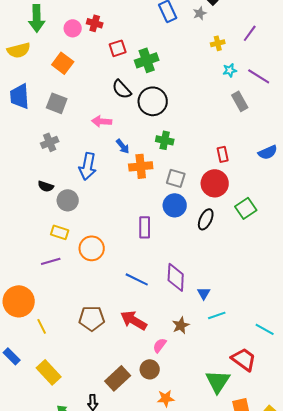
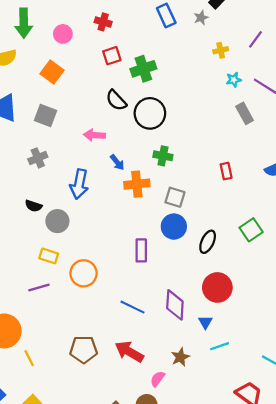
red cross: (95, 23) -> (103, 22), moved
red circle: (215, 183) -> (217, 287), moved

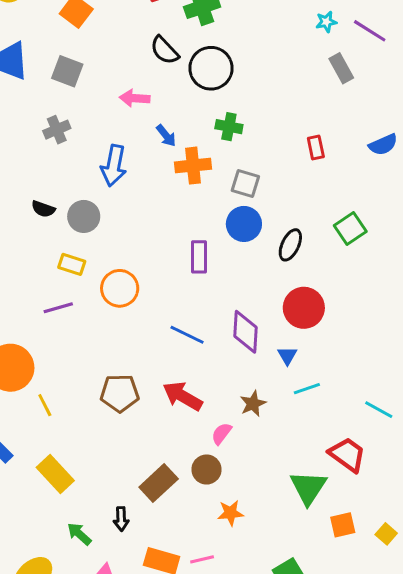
black semicircle: (33, 206) -> (43, 209), moved

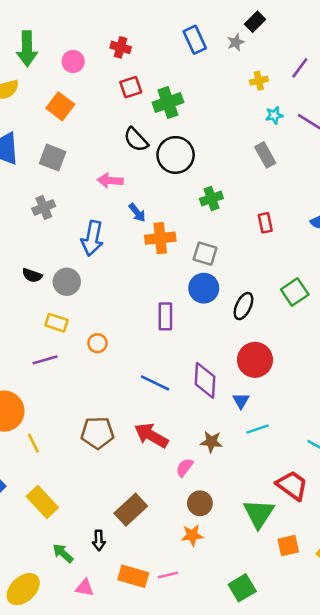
gray rectangle: (341, 68) -> (265, 155), moved
green cross: (229, 127) -> (211, 198), moved, turned -30
orange circle: (120, 288) -> (97, 343), size x0.6
brown star: (253, 404) -> (211, 442), turned 30
brown circle: (207, 470) -> (200, 503), moved

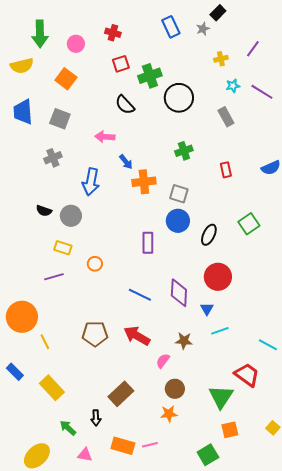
black circle: (176, 155) -> (179, 98), moved
orange square: (288, 546) -> (230, 430), moved

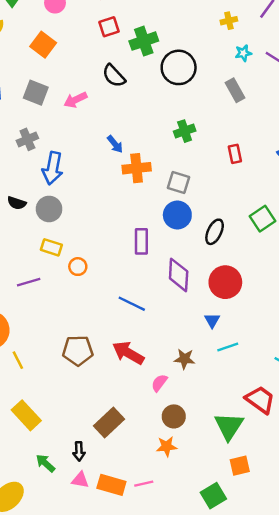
pink arrow: (105, 137) -> (75, 100), moved, turned -30
blue arrow: (91, 182) -> (53, 168), moved
yellow rectangle: (63, 248) -> (51, 247), moved
purple diamond: (179, 293) -> (179, 275), moved
pink triangle: (85, 455) -> (80, 480), moved

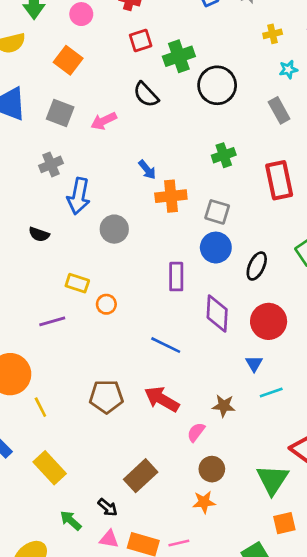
red rectangle: (235, 154) -> (279, 180), size x1.8
gray circle: (49, 209) -> (114, 229), moved
black arrow: (79, 451) -> (108, 507), turned -48

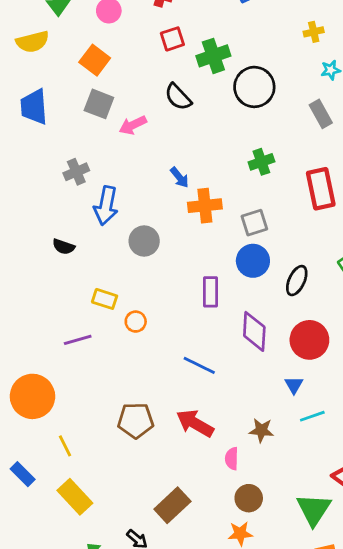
gray square: (60, 113) -> (99, 104), moved
gray square: (217, 212) -> (254, 223), turned -35
yellow line: (40, 407) -> (65, 446), moved
pink semicircle: (196, 432) -> (232, 459), turned -36

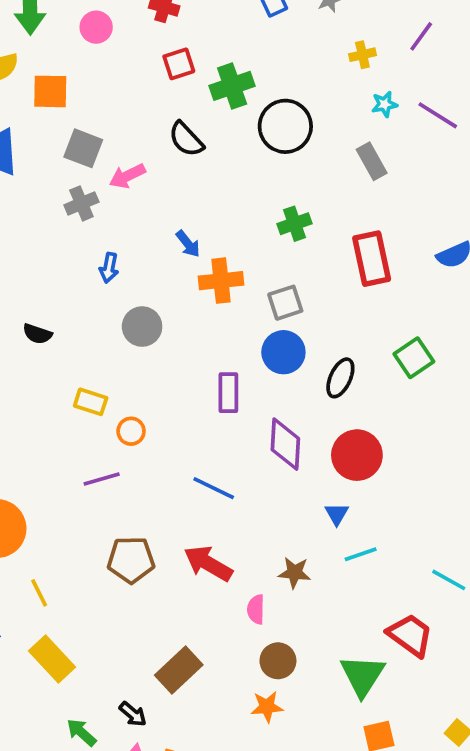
orange square: (95, 60) -> (50, 91), moved, turned -36
gray cross: (76, 172) -> (81, 203), moved
blue arrow: (106, 206) -> (109, 268), moved, size x0.6
purple line: (78, 340) -> (102, 479), moved

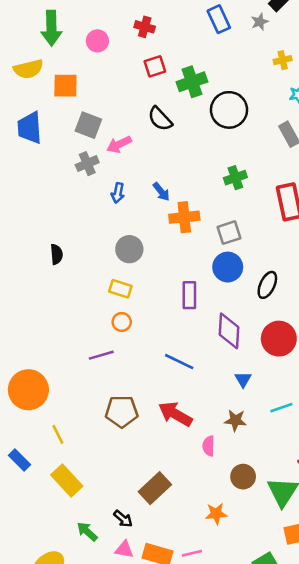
blue arrow: (109, 268) -> (118, 193), moved
black semicircle: (37, 334) -> (57, 254), turned -114
yellow rectangle: (91, 402) -> (120, 289), moved
blue triangle: (337, 514) -> (243, 379), moved
brown circle: (278, 661) -> (243, 477), moved

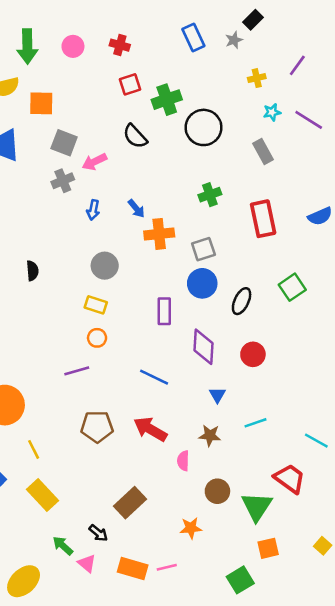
pink circle: (97, 41) -> (73, 46), moved
red circle: (279, 339) -> (253, 354), size x0.7
pink triangle: (124, 549) -> (87, 563), moved, turned 30

